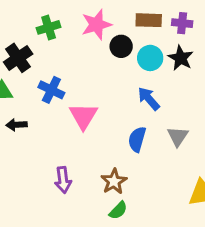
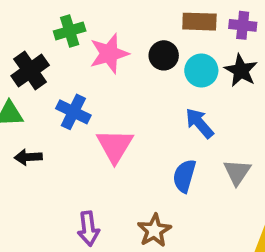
pink star: (96, 25) -> (109, 54), moved

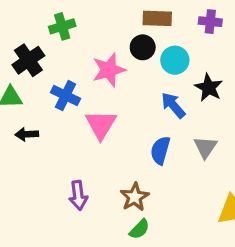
brown rectangle: (199, 22) -> (157, 18), moved
pink star: (109, 54) -> (109, 70), moved
black star: (241, 70) -> (209, 88), moved

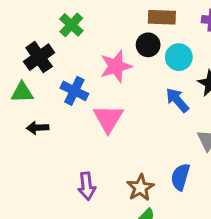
green cross: (62, 26) -> (71, 25), turned -30
blue semicircle: (160, 150) -> (180, 177), moved

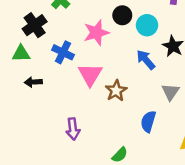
brown star: (140, 188) -> (116, 91), moved

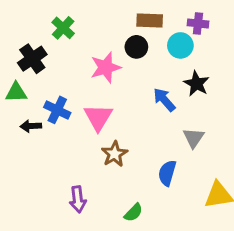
cyan circle: (147, 25) -> (180, 45), moved
blue cross: (63, 52) -> (57, 110), moved
brown star: (116, 91) -> (114, 154), moved
purple arrow: (73, 129) -> (78, 199), moved

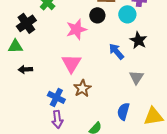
blue cross: (57, 110) -> (56, 97), moved
blue semicircle: (167, 173) -> (123, 111), moved

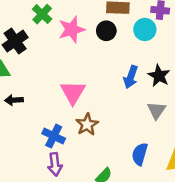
pink star: (76, 29) -> (72, 29), moved
black star: (138, 40) -> (159, 76), moved
blue arrow: (116, 51) -> (131, 77), turned -120

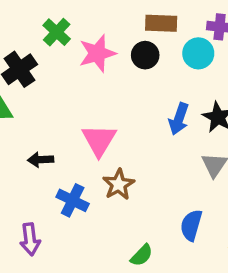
black arrow: (14, 100) -> (41, 160), moved
purple arrow: (55, 164) -> (30, 239), moved

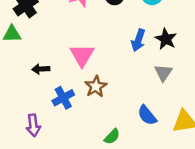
blue cross: (73, 200) -> (63, 98), turned 35
blue semicircle: (191, 225) -> (147, 115), turned -55

